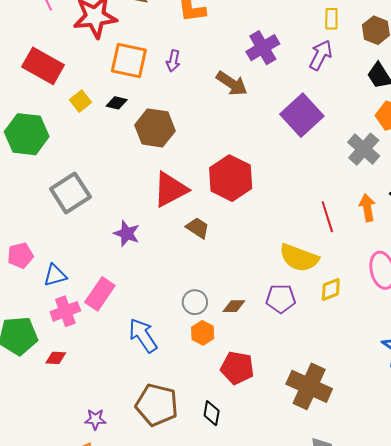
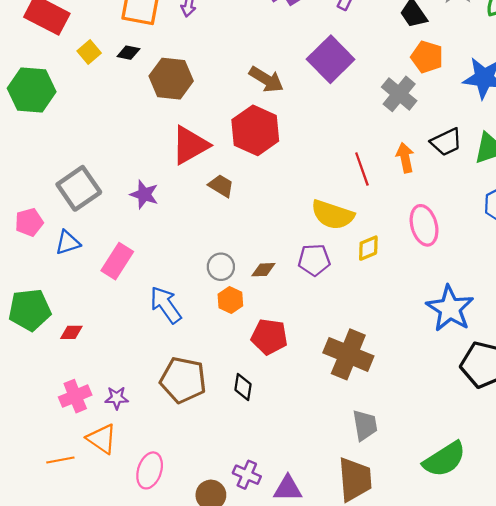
brown arrow: (232, 84) -> (266, 79), moved
gray square: (70, 193) -> (79, 188), moved
pink cross: (65, 311) -> (75, 396), moved

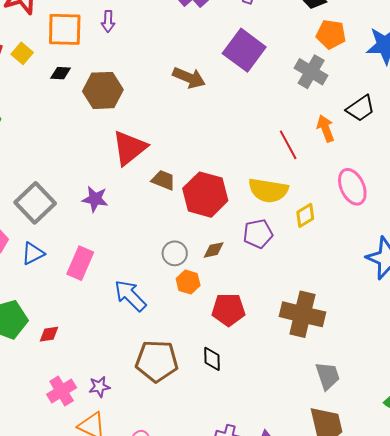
yellow square: (89, 52) -> (22, 53), moved
red hexagon: (255, 130) -> (205, 195), moved

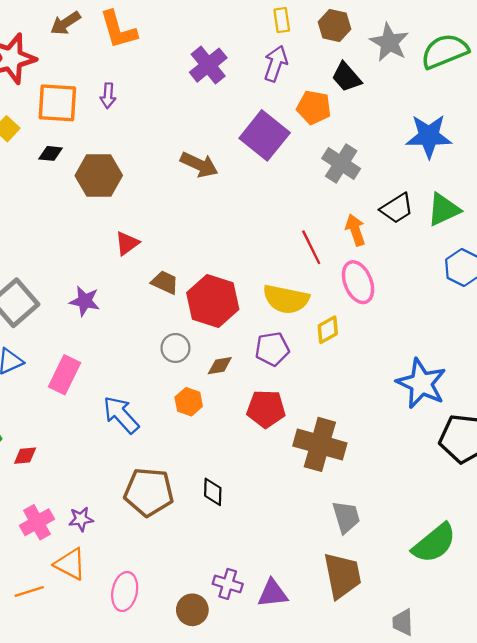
orange pentagon: (331, 34) -> (314, 107), moved
red triangle: (129, 148) -> (127, 243), size x0.6
pink ellipse: (352, 187) -> (358, 282), moved
gray circle: (175, 253) -> (175, 348), moved
red pentagon: (228, 310) -> (266, 409), moved

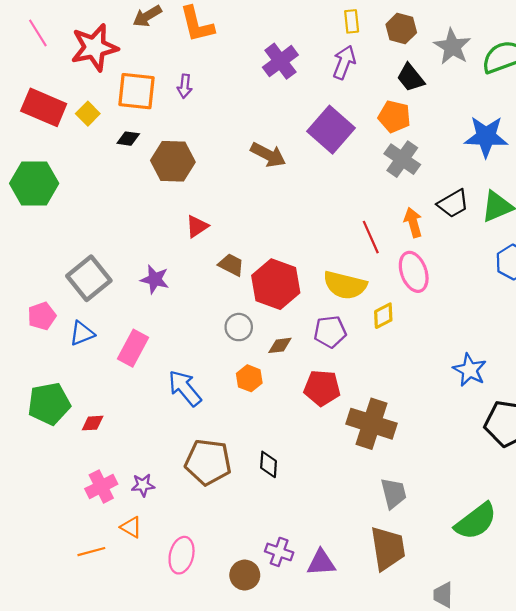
orange pentagon: (314, 107) -> (394, 117), moved
blue star: (421, 383) -> (470, 370), size x0.7
orange triangle: (70, 564) -> (131, 527), size x0.7

